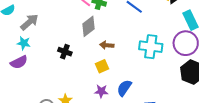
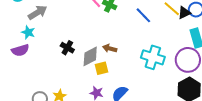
gray diamond: (89, 26) -> (90, 56), moved

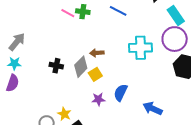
purple semicircle: (20, 50) -> (13, 83), turned -36

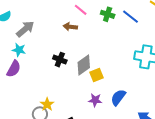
green cross: (83, 12) -> (108, 14), moved
brown arrow: (97, 53) -> (70, 27), moved
yellow star: (64, 114) -> (47, 104), moved

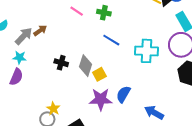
blue line: (130, 17) -> (111, 40), moved
brown arrow: (70, 27) -> (40, 31), moved, turned 144
gray diamond: (84, 65) -> (86, 66), turned -30
purple star: (95, 100) -> (101, 99), size x1.6

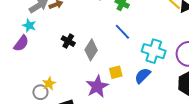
yellow square: (99, 74) -> (116, 72), moved
blue semicircle: (123, 94) -> (143, 76), moved
purple star: (101, 99) -> (97, 86), turned 30

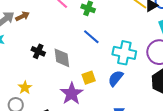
gray diamond: (91, 50) -> (62, 58), turned -35
yellow star: (49, 83) -> (25, 88), moved

